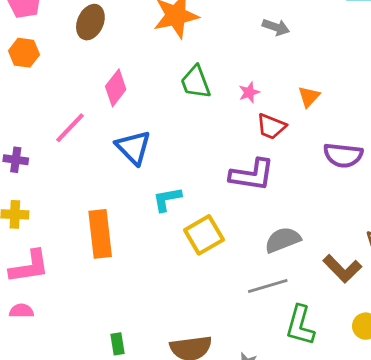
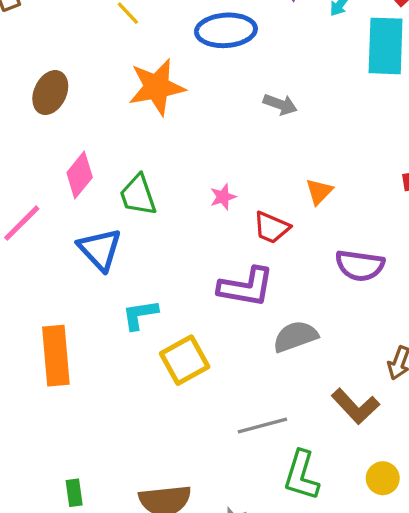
green trapezoid: (196, 82) -> (138, 195), moved
pink star: (249, 92) -> (223, 197), moved
gray semicircle: (283, 240) -> (295, 336), moved

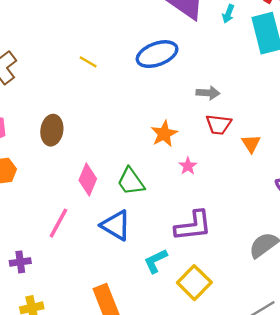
orange star: (157, 87) -> (164, 134), moved, size x0.7
red trapezoid: (271, 228) -> (219, 125), moved
purple L-shape: (246, 287) -> (193, 226), moved

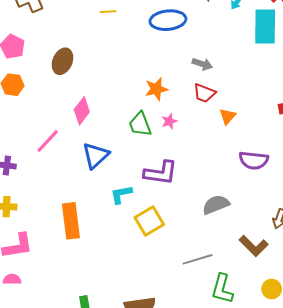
yellow line: (88, 62) -> (108, 12), turned -49
green trapezoid: (131, 181) -> (140, 124), moved
blue triangle: (116, 225) -> (96, 156), turned 32

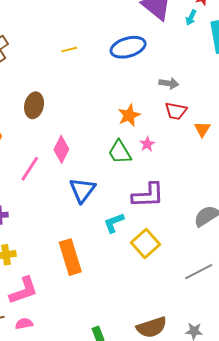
pink line: (48, 141) -> (30, 169), moved

